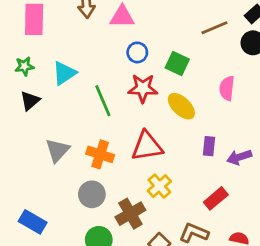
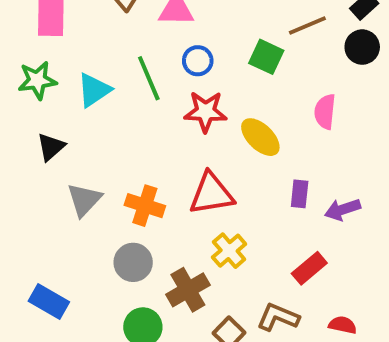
green square: (177, 63) -> (266, 57), moved
green star: (24, 66) -> (37, 80), size x1.4
black triangle: (30, 101) -> (51, 147), moved
green line: (103, 101) -> (149, 78), moved

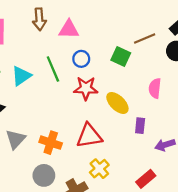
purple rectangle: (300, 194) -> (140, 126), moved

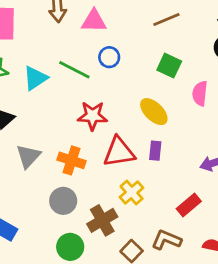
brown line: (145, 38) -> (166, 20), moved
green square: (121, 57) -> (169, 66), moved
green line: (53, 69) -> (74, 70), turned -40
red star: (86, 88) -> (92, 116), moved
purple rectangle: (140, 126) -> (155, 151), moved

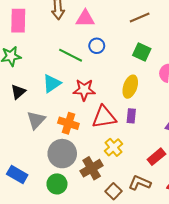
cyan triangle: (35, 78) -> (52, 83), moved
yellow ellipse: (154, 112) -> (130, 87), turned 65
gray circle: (63, 201) -> (62, 154), size x1.4
green circle: (70, 247) -> (57, 184), moved

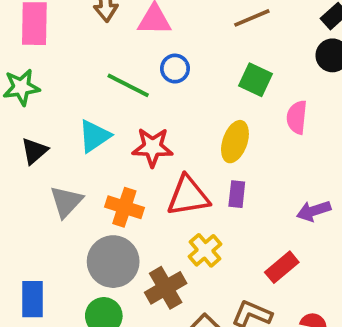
blue rectangle: (17, 175) -> (33, 299), turned 60

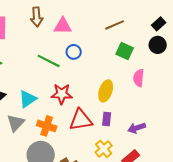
green square: (256, 80) -> (125, 51), moved
cyan triangle: (94, 136) -> (28, 99), moved
purple arrow: (314, 211) -> (137, 128), moved
yellow cross: (205, 250) -> (104, 149), moved

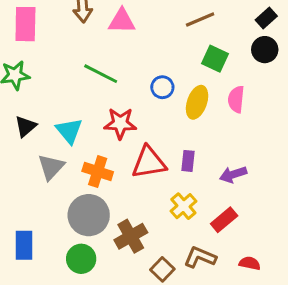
blue circle: (74, 52) -> (162, 87), moved
yellow ellipse: (106, 91) -> (197, 102), moved
cyan triangle: (28, 99) -> (69, 131), turned -36

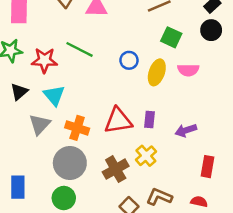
pink semicircle: (236, 99) -> (188, 70), turned -95
red star: (120, 123) -> (44, 60), moved
red rectangle: (224, 220) -> (208, 167), moved, turned -40
brown cross: (131, 236) -> (116, 169), moved

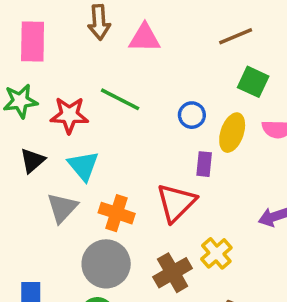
purple rectangle: (150, 119) -> (204, 164), moved
red triangle: (118, 121) -> (176, 203), turned -36

